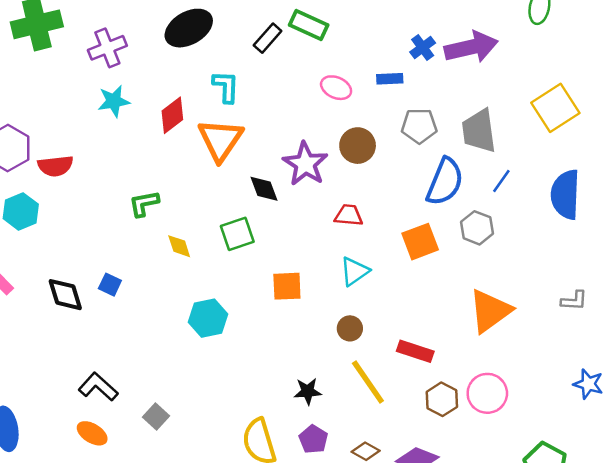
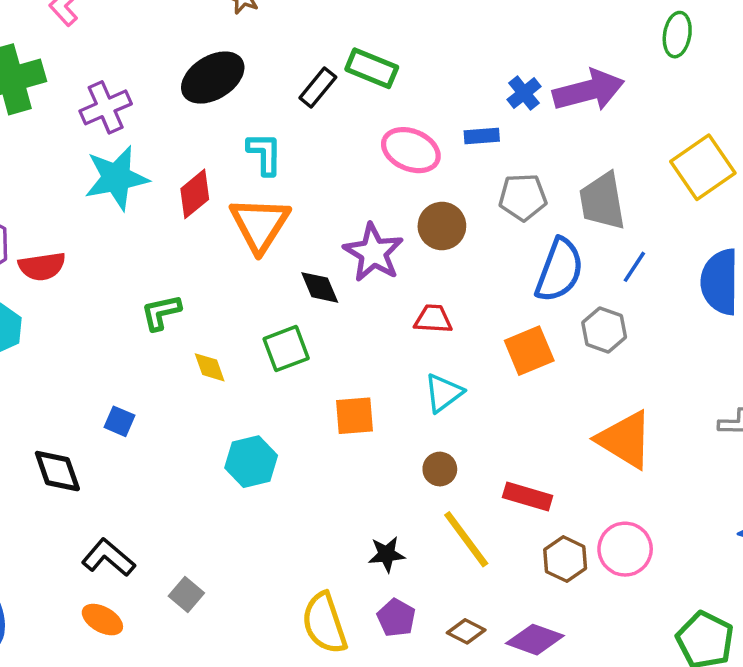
pink ellipse: (336, 88) -> (411, 150), size x1.4
cyan star: (114, 101) -> (116, 178), size x1.5
black diamond: (65, 295) -> (57, 471), moved
orange triangle: (490, 311) -> (625, 440), turned -51

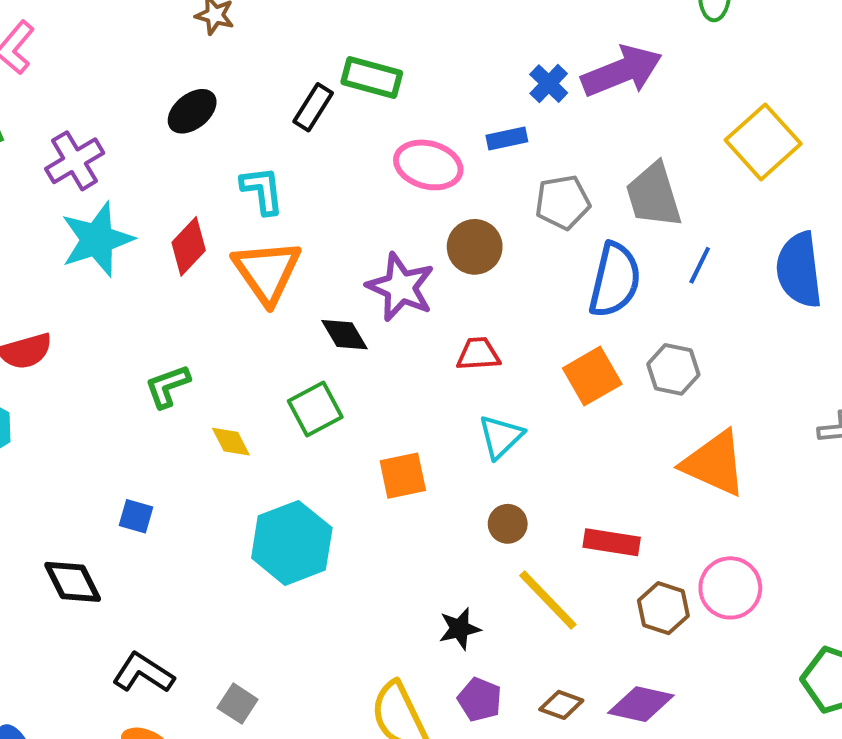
black ellipse: (213, 78) -> (192, 111), size x0.7
gray hexagon: (604, 330) -> (673, 369), moved
cyan hexagon: (251, 462) -> (292, 543), size x1.4

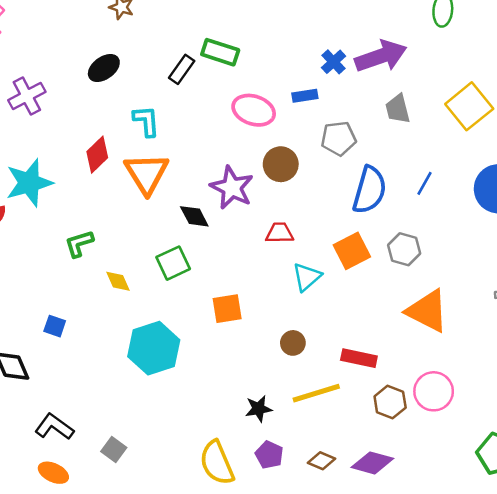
gray trapezoid: (654, 195) -> (398, 109), moved, size x0.7
cyan star: (97, 240) -> (29, 183), moved
cyan triangle: (501, 437) -> (307, 277), moved
yellow line: (548, 600) -> (316, 393), turned -66

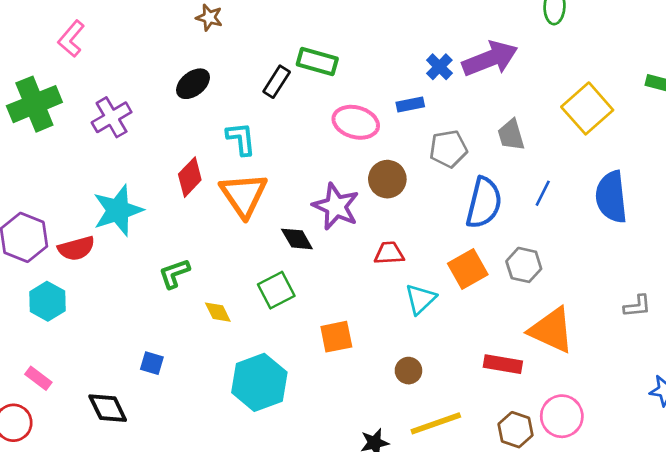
gray trapezoid: (398, 109) -> (511, 135), moved
red rectangle: (359, 358) -> (503, 364), moved

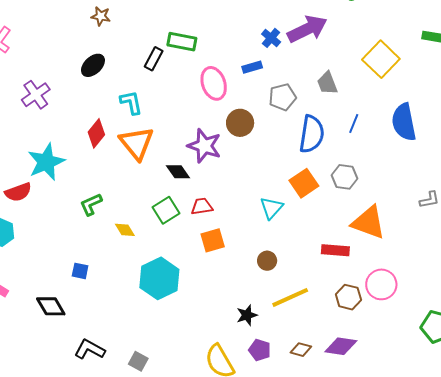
pink ellipse: (356, 122) -> (214, 83), turned 60
red trapezoid: (389, 253) -> (202, 206), moved

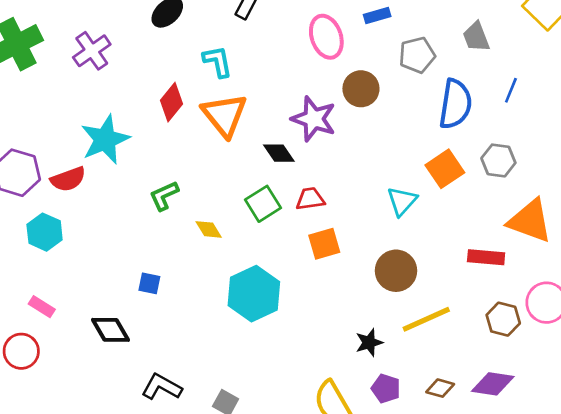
brown circle: (267, 261) -> (396, 271), size x1.6

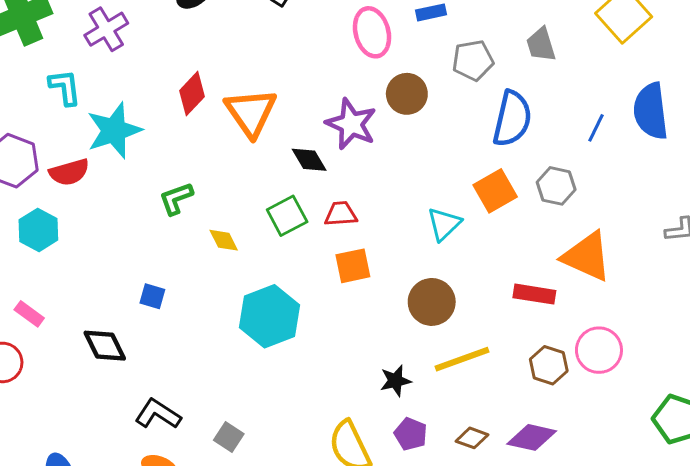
cyan L-shape: (218, 61) -> (65, 87), moved
blue line: (511, 90) -> (596, 128), moved

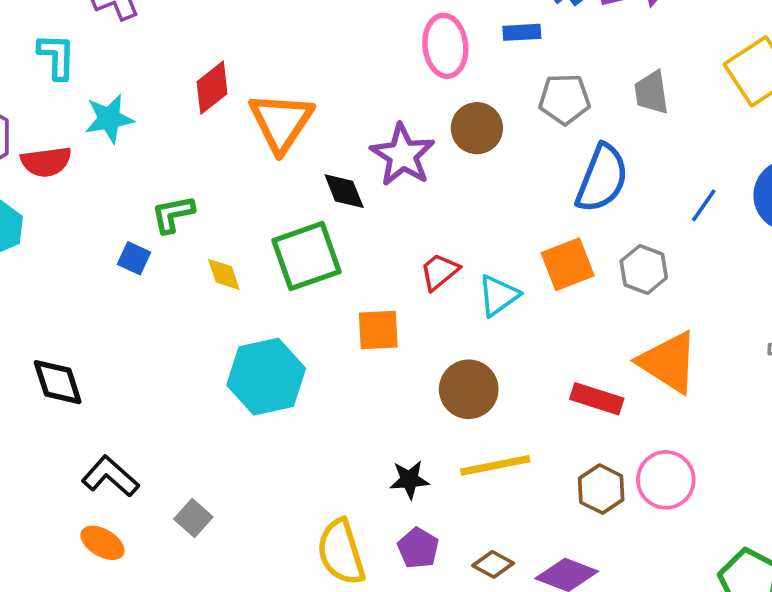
cyan star: (114, 130) -> (109, 119), size x0.7
red trapezoid: (341, 214) -> (439, 272), moved, turned -44
green square: (287, 216) -> (306, 256), size x1.4
blue square: (152, 296) -> (134, 258), moved

